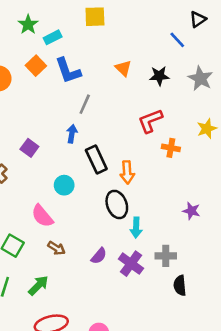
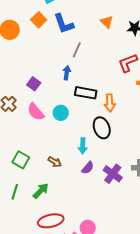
black rectangle: (96, 159) -> (86, 93), turned -55
pink semicircle: (42, 216) -> (36, 112), moved
cyan arrow: (136, 228) -> (83, 146), moved

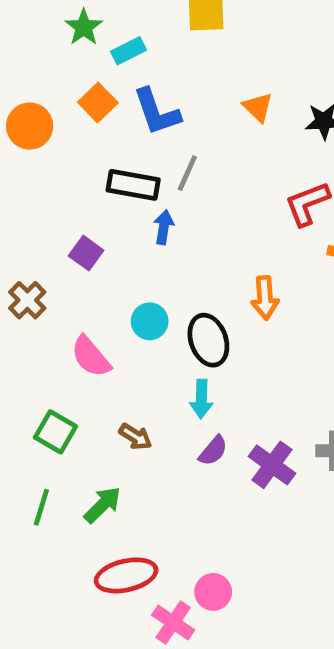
black rectangle: (86, 93) -> (133, 185), moved
pink semicircle: (36, 112) -> (91, 357), moved
black ellipse: (102, 128) -> (208, 340), moved

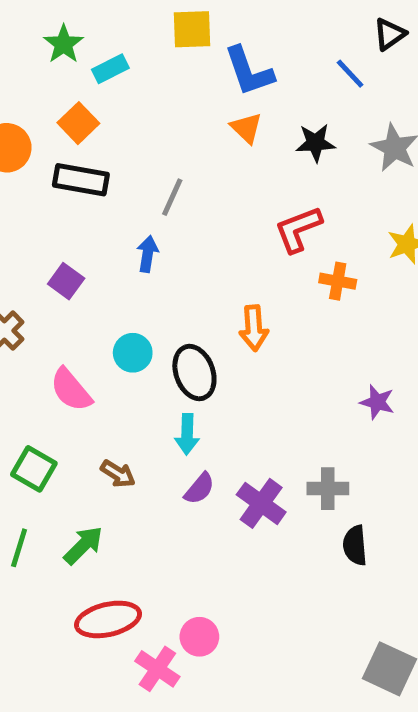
blue L-shape: (157, 112) -> (249, 71), moved
black rectangle: (133, 185) -> (81, 180), moved

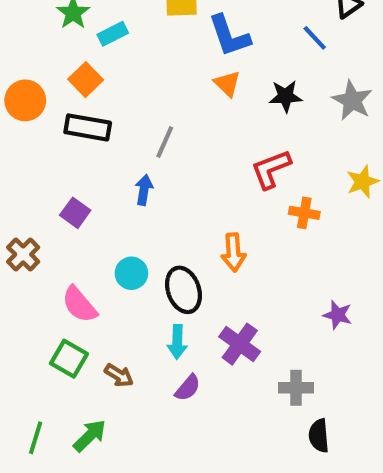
green square: (34, 469) -> (69, 359), moved
purple cross: (261, 503) -> (240, 344), moved

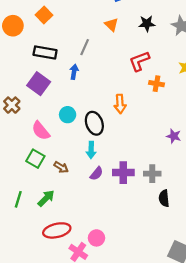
orange triangle: (227, 84) -> (111, 25), moved
black rectangle: (88, 127) -> (45, 53), moved
purple square: (75, 213) -> (39, 84), size x1.5
purple cross: (240, 344) -> (123, 173), moved, turned -36

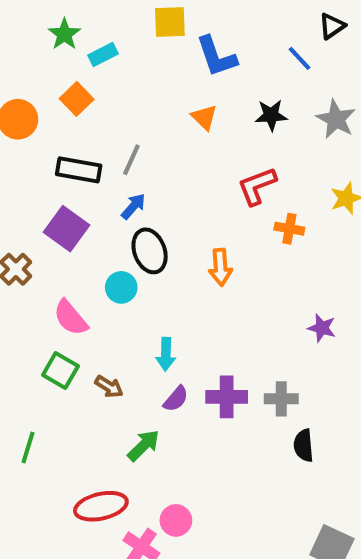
gray line: (85, 47) -> (131, 160), moved
blue arrow: (74, 72) -> (133, 206), turned 32
black ellipse: (94, 123) -> (150, 251), moved
green arrow: (46, 198) -> (143, 445), moved

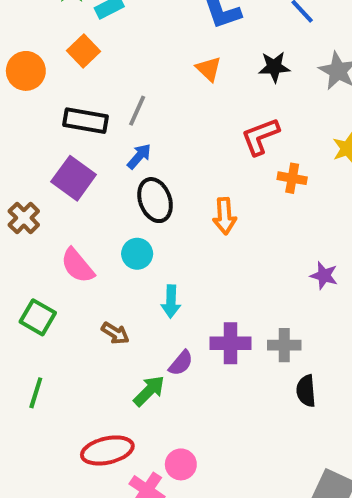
cyan circle: (121, 287) -> (137, 254), moved
green square: (60, 370) -> (38, 317), moved
purple semicircle: (176, 399) -> (181, 363), moved

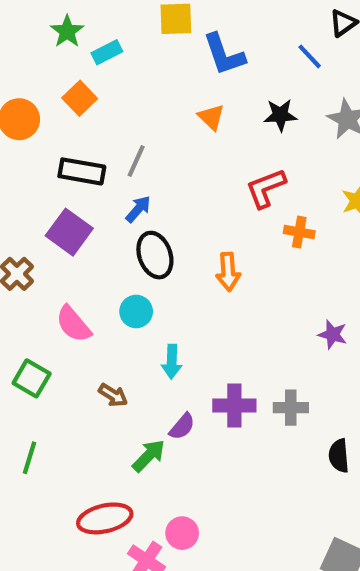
black semicircle: (306, 391) -> (339, 456), moved

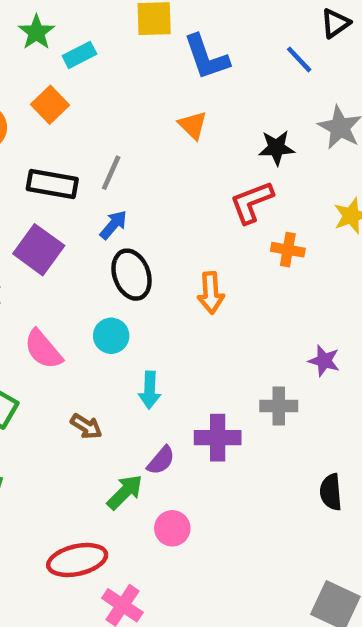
black star: (280, 115) -> (276, 148), moved
gray cross: (291, 408) -> (279, 406), moved
pink circle: (182, 533) -> (172, 528), moved

